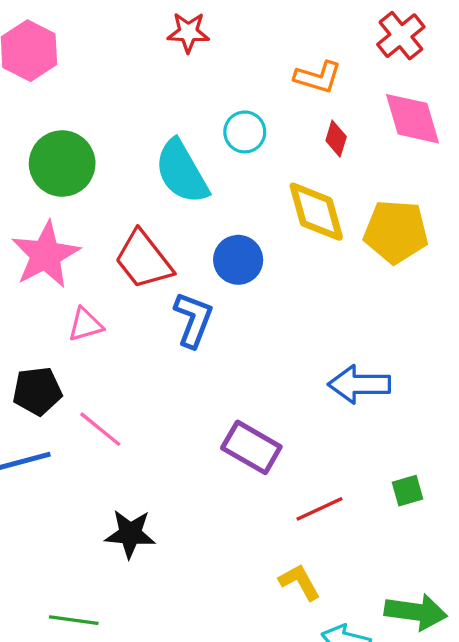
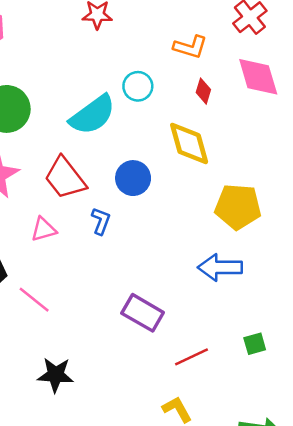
cyan semicircle: (182, 172) -> (93, 115), turned -96
yellow pentagon: (396, 232) -> (238, 207), moved
blue L-shape: (193, 320) -> (101, 221), size x0.7
pink triangle: (85, 325) -> (44, 229), moved

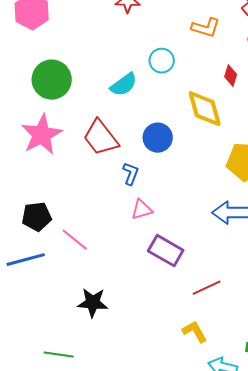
red diamond: (203, 91) -> (231, 76), moved
cyan semicircle: (93, 115) -> (124, 85), size x0.7
pink triangle: (44, 229) -> (142, 210), moved

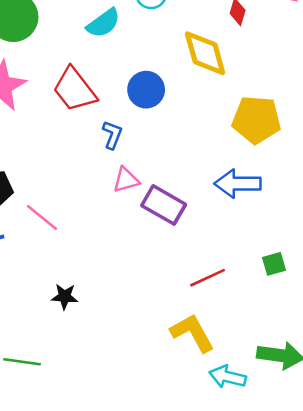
purple rectangle: (166, 251) -> (164, 205), moved
black star: (93, 303) -> (65, 296), size x0.7
yellow L-shape: (195, 332) -> (192, 333), size x1.4

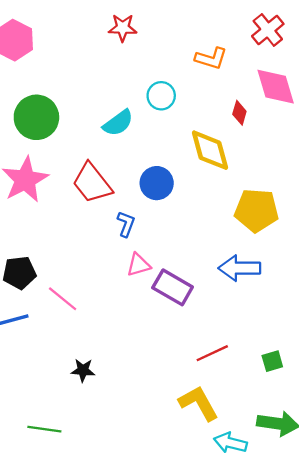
green square: (274, 264) -> (272, 361), moved

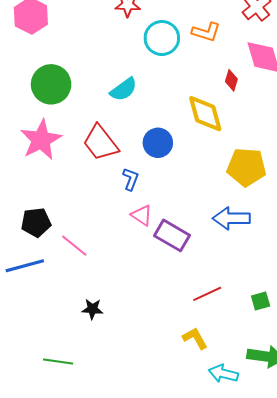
cyan circle: (161, 96) -> (162, 38), moved, size x1.4
pink triangle: (138, 265) -> (142, 215), turned 50
yellow L-shape: (199, 403) -> (195, 338), size x0.7

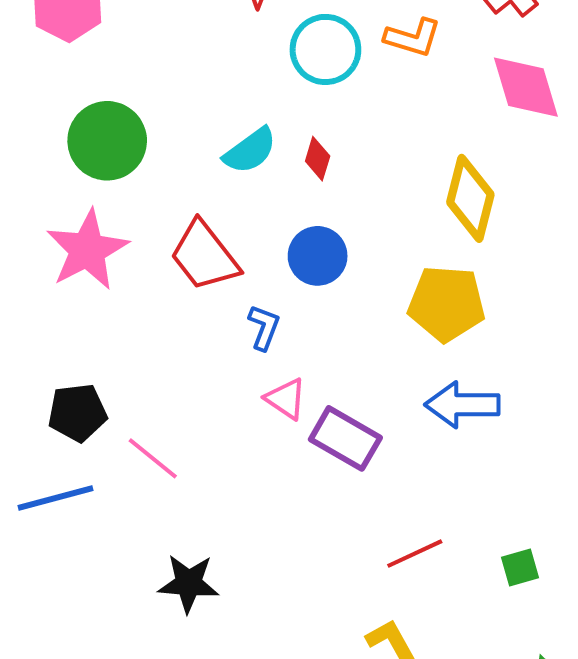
red diamond: (231, 80) -> (318, 159), moved
yellow diamond: (205, 114) -> (470, 198), moved, turned 30
yellow pentagon: (247, 167) -> (447, 304), moved
black star: (92, 309) -> (189, 583), size x1.4

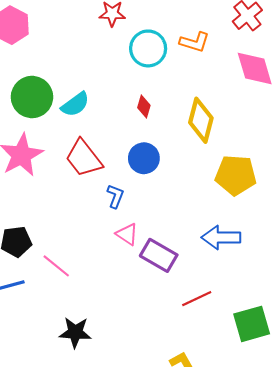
cyan semicircle: (250, 151) -> (75, 104), moved
yellow diamond: (470, 198) -> (201, 120), moved
yellow pentagon: (447, 304) -> (236, 175), moved
red line: (415, 554) -> (197, 299), moved
green square: (520, 567) -> (252, 324), size x1.8

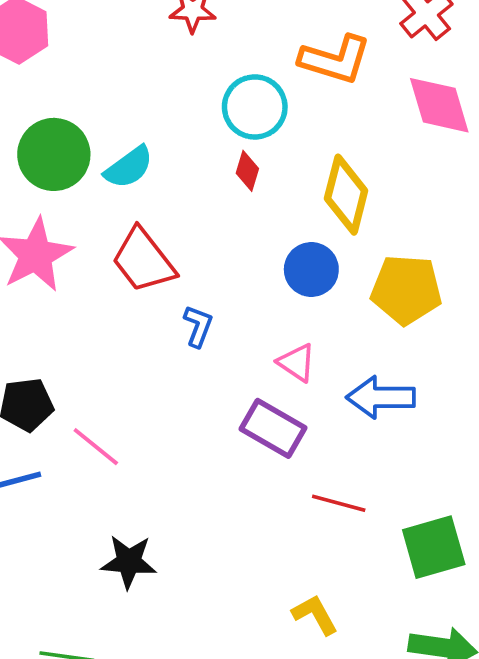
orange L-shape: (195, 42) -> (335, 59), size x1.4
cyan circle: (148, 48) -> (255, 107), moved
blue circle: (144, 158) -> (311, 270), moved
pink triangle: (127, 234) -> (297, 363), moved
red line: (197, 299) -> (339, 503), turned 40

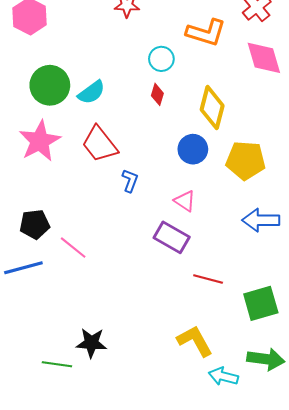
cyan circle: (255, 107) -> (161, 59), size x0.7
blue arrow: (381, 397) -> (261, 220), moved
black star: (129, 562) -> (91, 343), moved
yellow L-shape: (315, 615) -> (195, 341), size x1.4

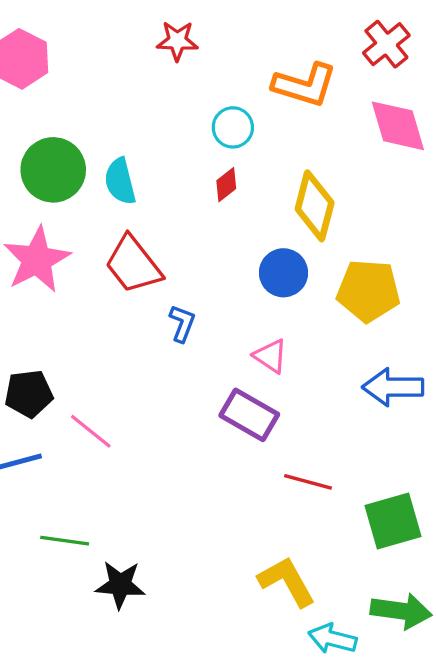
cyan semicircle: (91, 92) -> (120, 181), turned 112
red diamond: (157, 94) -> (226, 185), turned 35
green line: (57, 364) -> (65, 541), moved

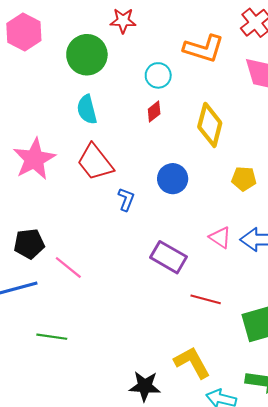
green circle: (53, 170) -> (87, 55), moved
blue circle: (283, 273) -> (173, 179), moved
yellow pentagon: (368, 291) -> (244, 179), size x0.6
pink triangle: (270, 356) -> (220, 238), moved
black star: (120, 585) -> (145, 386), moved

